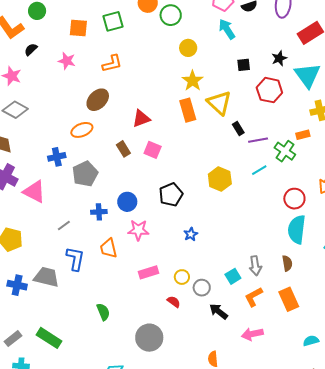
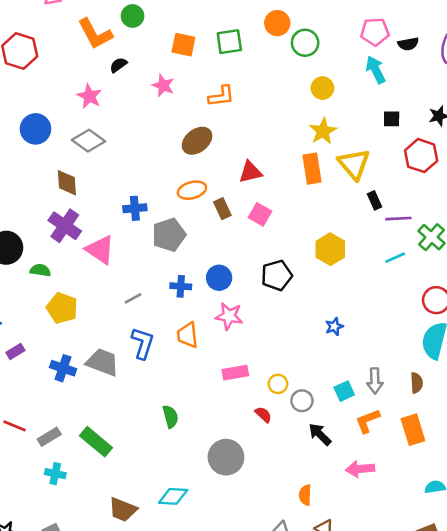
orange ellipse: (82, 130) -> (192, 190), moved
yellow hexagon: (220, 179) -> (330, 249), moved
blue star: (191, 234) -> (334, 327), moved

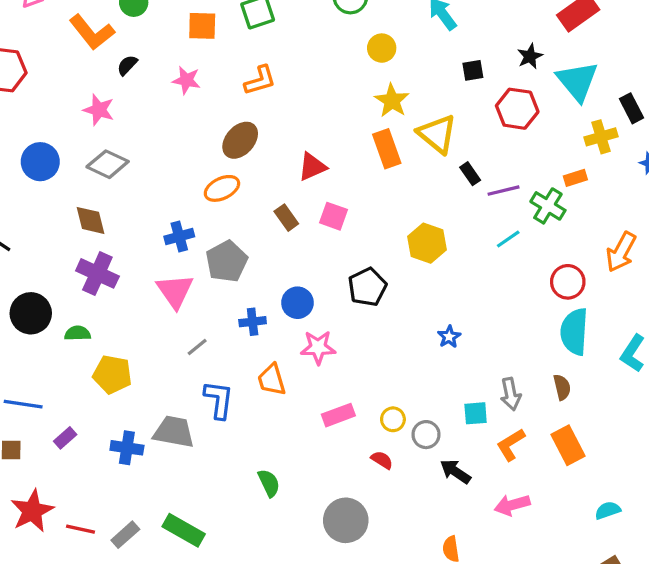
orange ellipse: (192, 190) -> (222, 188), moved
pink triangle: (100, 250) -> (175, 291), moved, turned 32
cyan square: (344, 391) -> (476, 413), turned 30

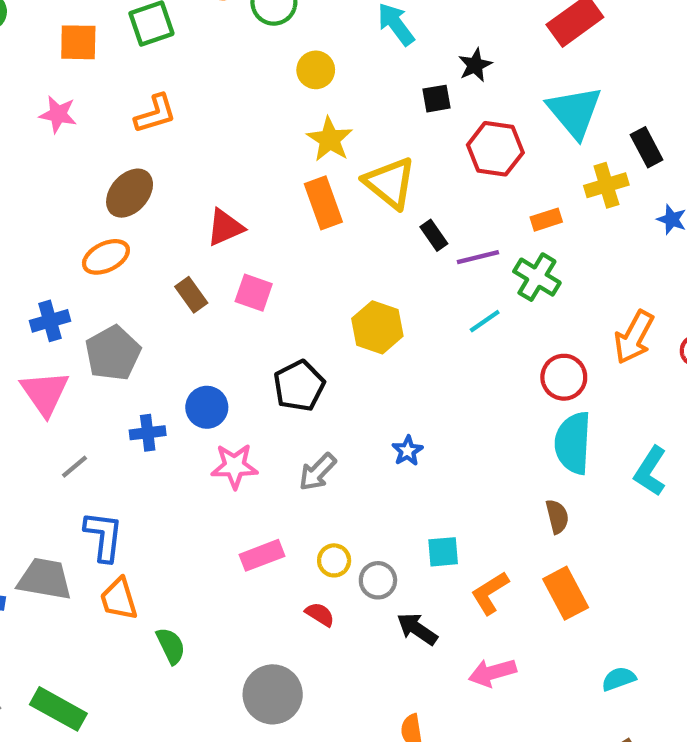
black star: (530, 56) -> (475, 65), moved
orange rectangle: (575, 178) -> (546, 220), moved
orange trapezoid: (272, 380) -> (119, 599), moved
gray arrow: (511, 394) -> (317, 472), moved, turned 56

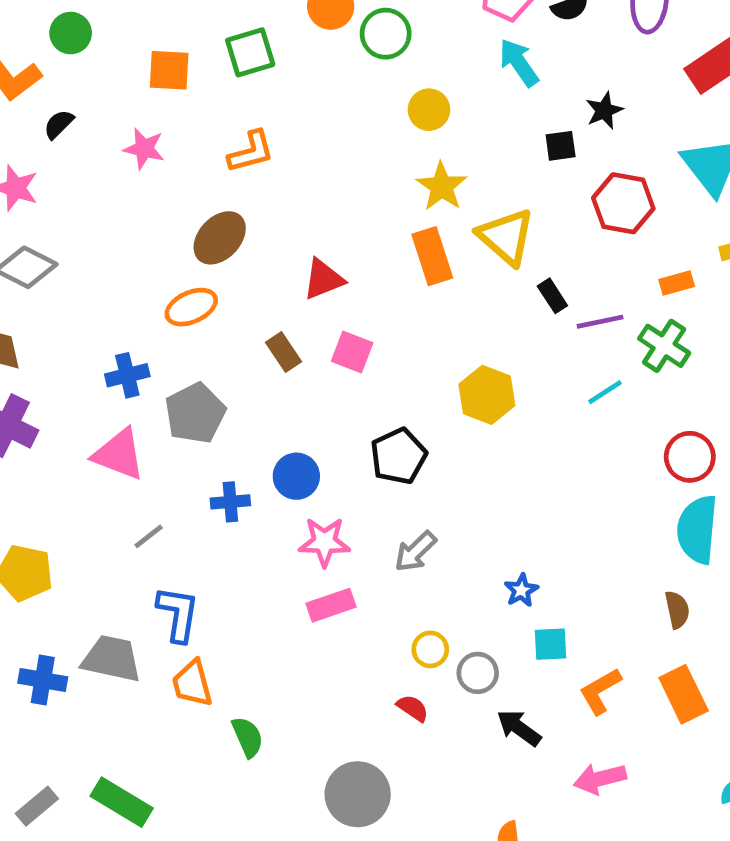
pink triangle: (45, 393) -> (119, 454), turned -36
blue star: (408, 451) -> (521, 590), moved
pink rectangle: (262, 555) -> (331, 605), moved

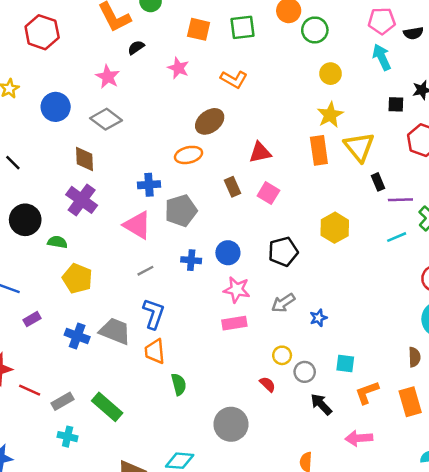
orange L-shape: (251, 152) -> (234, 79), turned 35
blue star: (521, 590) -> (318, 318), moved

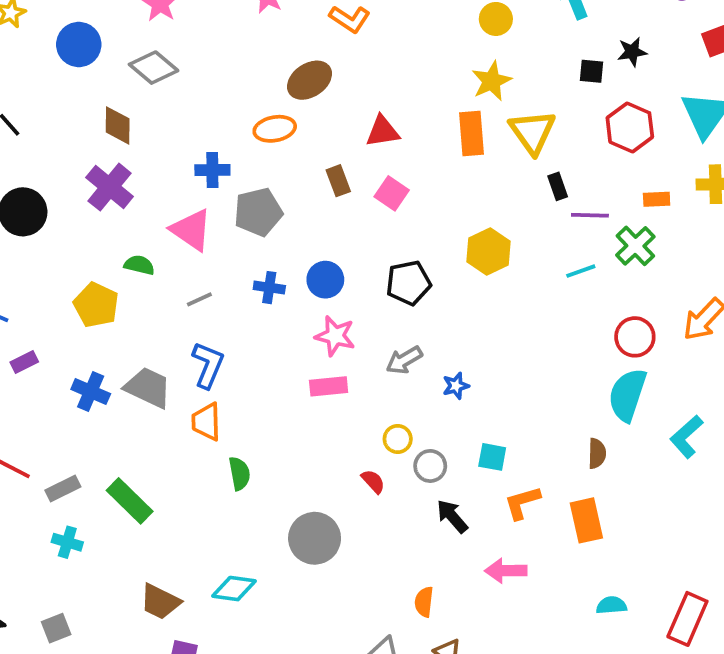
green semicircle: (57, 242) -> (139, 265), moved

